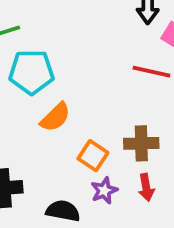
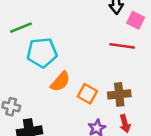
orange square: (93, 156) -> (87, 94), moved

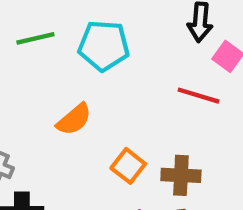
cyan pentagon: (42, 53) -> (104, 46), moved
orange semicircle: (60, 82) -> (74, 119), moved

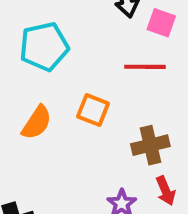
orange square: (128, 166) -> (93, 110), moved

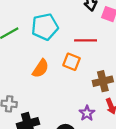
red line: (145, 67) -> (86, 40), moved

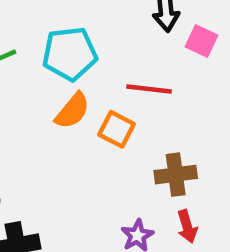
orange semicircle: (41, 68) -> (72, 111), moved

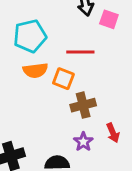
orange semicircle: (72, 111) -> (35, 70), turned 50
brown cross: (176, 175) -> (83, 105), moved

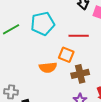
orange semicircle: (35, 70) -> (48, 67), moved

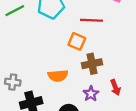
orange semicircle: (48, 67) -> (58, 76), moved

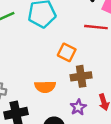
red line: (92, 20) -> (96, 27), moved

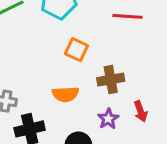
orange square: (67, 52) -> (76, 50), moved

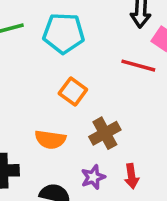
brown cross: (111, 80) -> (105, 133), turned -30

